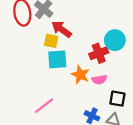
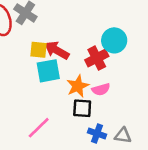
red arrow: (62, 29) -> (57, 50), moved
orange star: (80, 75) -> (78, 86), turned 30
black square: (117, 99) -> (82, 108), moved

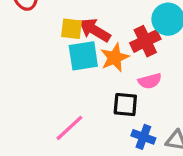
orange star: (78, 86) -> (115, 58), moved

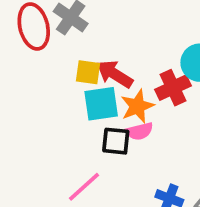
pink semicircle: (150, 81) -> (139, 131), moved
black square: (125, 105) -> (116, 141), moved

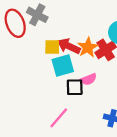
orange star: (137, 106) -> (88, 47), moved

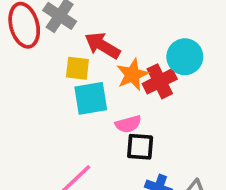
red arrow: (69, 46) -> (102, 45), moved
black square: (75, 87) -> (140, 147), moved

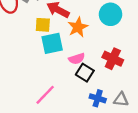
red cross: (160, 81) -> (113, 59), moved, turned -36
black square: (140, 147) -> (85, 73), turned 30

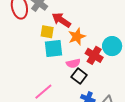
cyan circle: (111, 14) -> (112, 46), moved
red cross: (113, 59) -> (94, 55), moved

